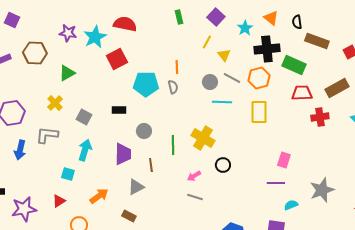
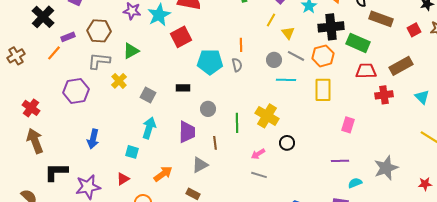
gray L-shape: (47, 135) -> (99, 61), moved
blue arrow: (20, 150) -> (93, 139), moved
pink rectangle: (284, 160) -> (348, 125), moved

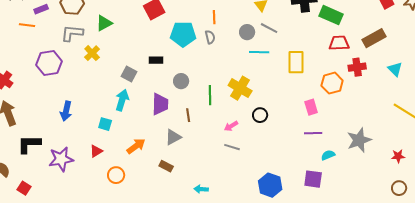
orange line: (54, 53) -> (27, 25), turned 56
orange hexagon: (323, 56) -> (332, 83), moved
gray square: (148, 95) -> (129, 74), moved
pink rectangle: (348, 125) -> (311, 107), moved, turned -35

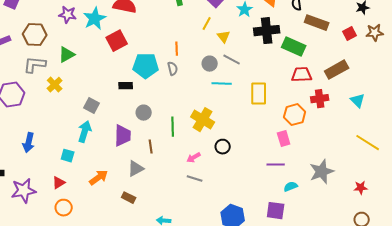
black rectangle: (156, 60) -> (126, 86), moved
pink rectangle: (311, 107) -> (284, 139), moved
orange circle: (116, 175) -> (64, 208), moved

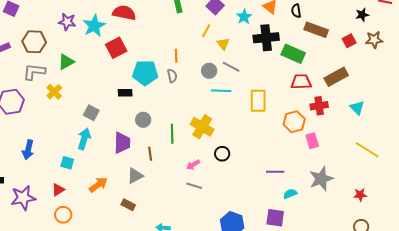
pink rectangle: (284, 139) -> (312, 141), moved

